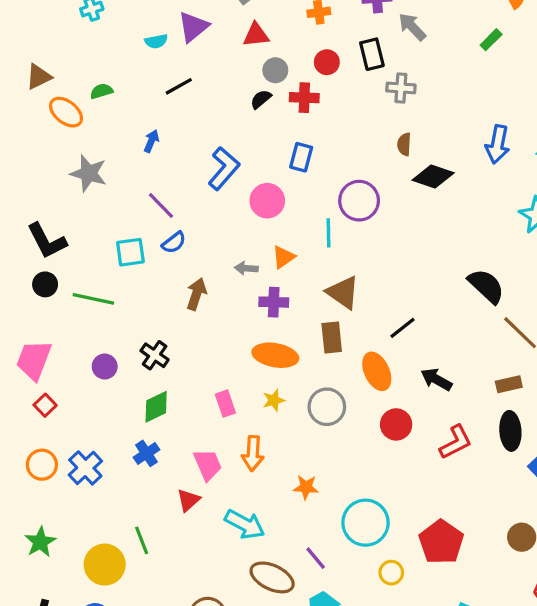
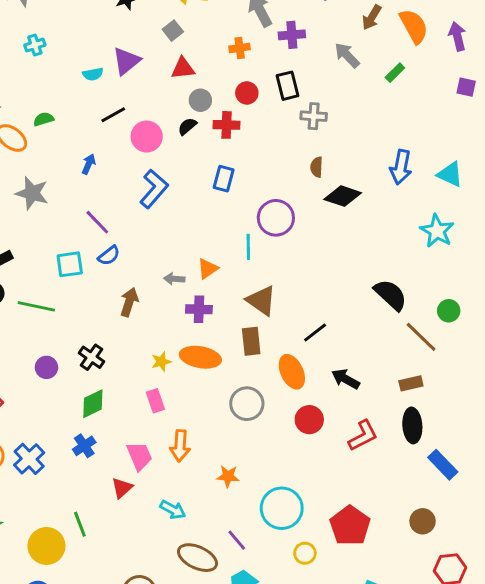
gray arrow: (412, 27) -> (347, 55), moved
pink circle: (267, 201) -> (147, 137), moved
yellow star: (274, 400) -> (161, 362), moved
cyan arrow: (245, 524) -> (173, 510), size x0.7

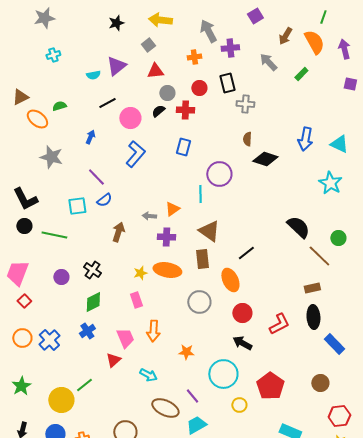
black arrow: (346, 379) -> (242, 343), moved
green line: (80, 524) -> (84, 385), turned 72

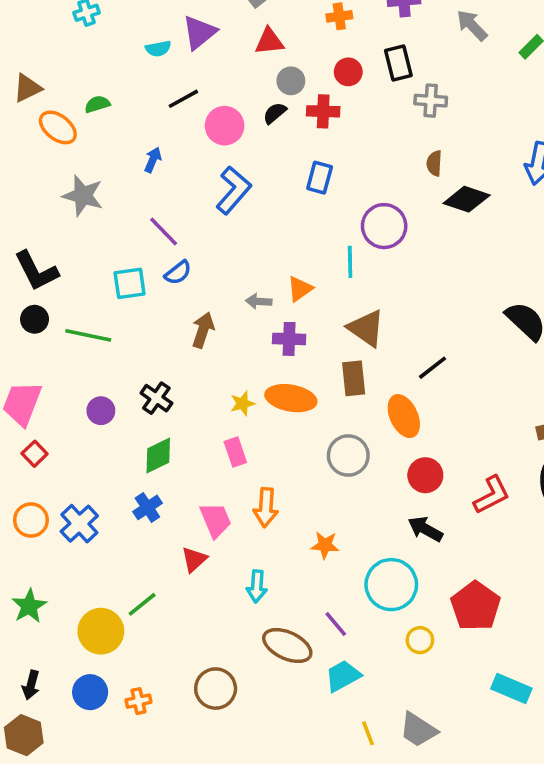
cyan arrow: (148, 375) -> (257, 586), turned 66

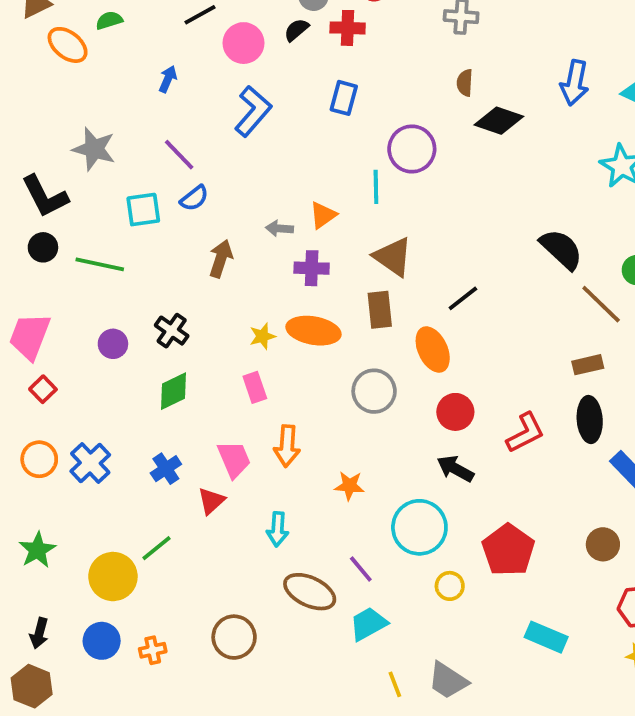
gray star: (83, 196) -> (94, 149), moved
blue cross: (147, 507) -> (166, 469), moved

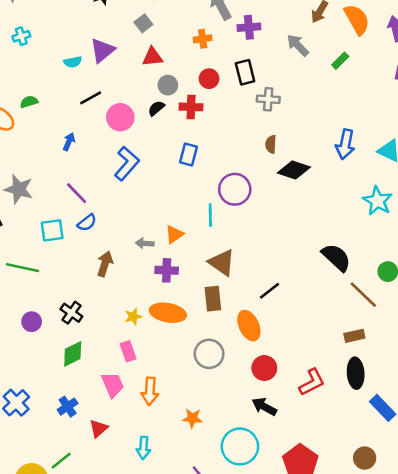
pink trapezoid: (234, 459) -> (113, 385), moved

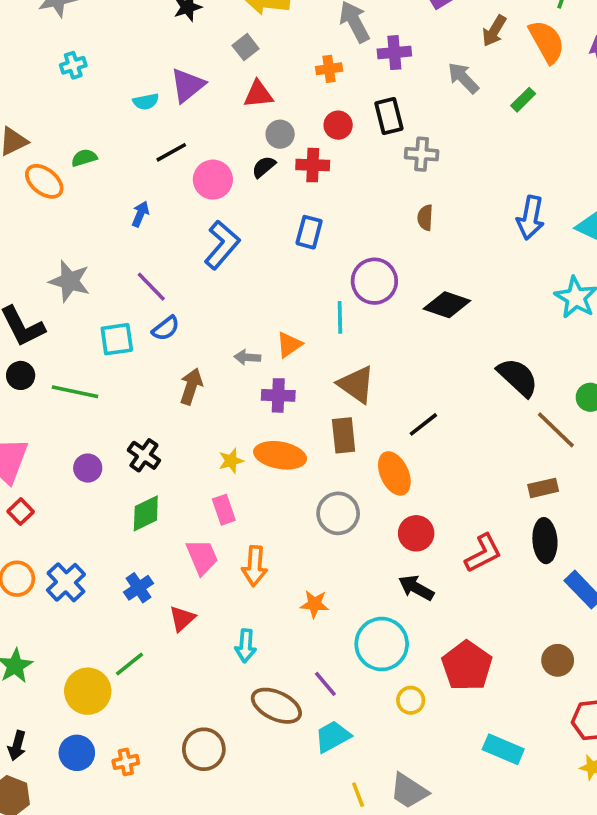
black diamond: (294, 170) -> (447, 305), moved

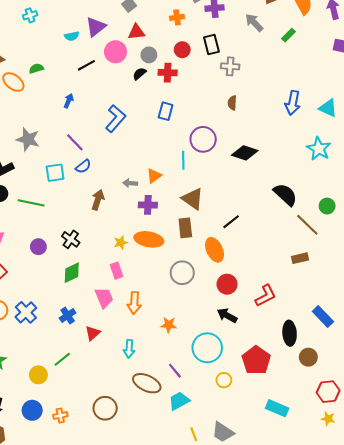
pink circle: (213, 180) -> (116, 52), moved
black ellipse: (545, 541) -> (290, 333), moved
yellow circle: (88, 691) -> (38, 375), size x0.7

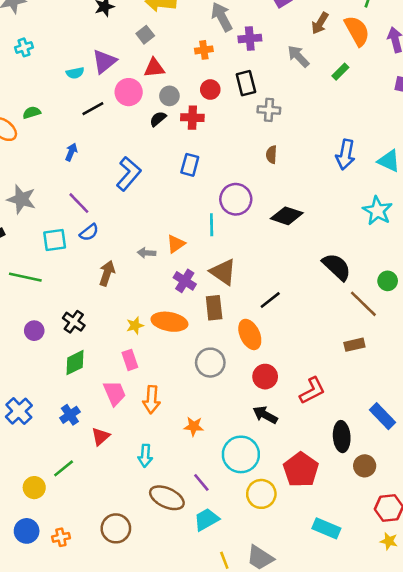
purple cross: (148, 205) -> (185, 281), moved, turned 30
yellow circle: (224, 380) -> (261, 494), size x1.5

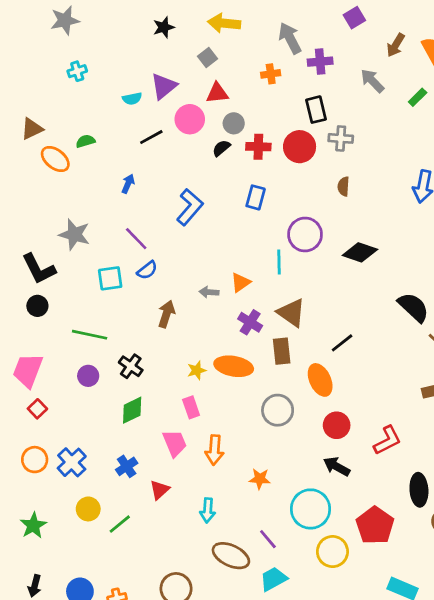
red circle: (210, 90) -> (300, 147), moved, size x1.5
green line: (25, 277) -> (90, 335), moved
yellow circle: (34, 488) -> (88, 509), moved

